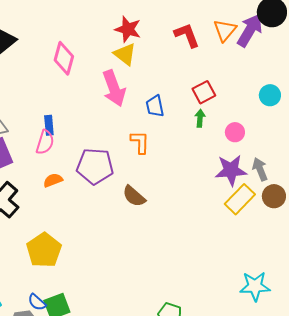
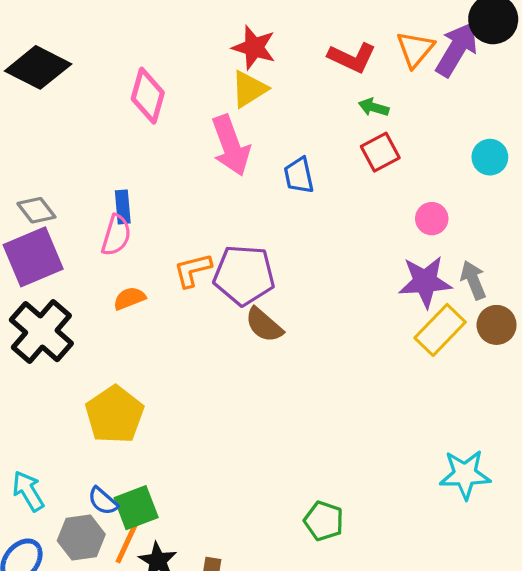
red L-shape: (187, 35) -> (352, 57), turned 136
yellow triangle: (125, 54) -> (249, 89), turned 50
green arrow: (200, 118) -> (374, 107), moved, turned -78
orange L-shape: (140, 142) -> (193, 270), moved, turned -105
purple pentagon: (95, 166) -> (244, 275), moved

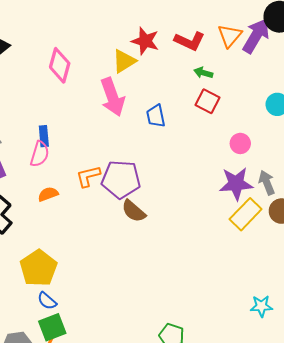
red star: (254, 48) -> (145, 41), moved
red square: (380, 152) -> (208, 101), turned -35
cyan star: (465, 474) -> (261, 306), size x0.7
blue semicircle: (103, 501) -> (47, 301), moved

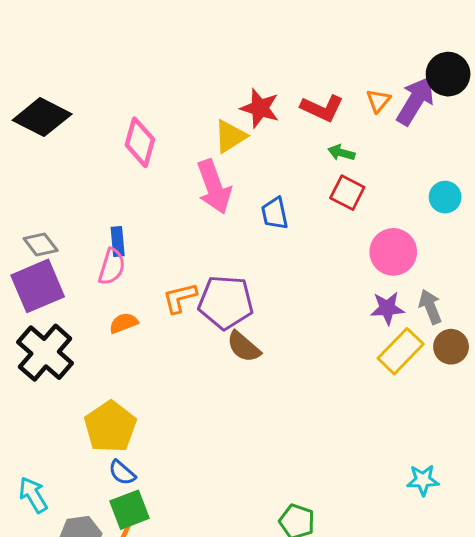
orange triangle: (230, 36) -> (378, 101), size x0.7
pink circle: (240, 143) -> (393, 252), size x1.6
purple star: (236, 184) -> (387, 308), size x0.7

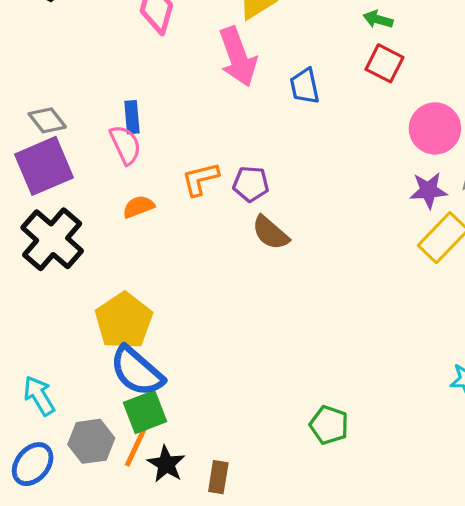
pink semicircle: (112, 267) -> (125, 145), turned -42
purple pentagon: (226, 302) -> (251, 184), size x0.6
blue semicircle: (122, 473) -> (137, 371), size x1.8

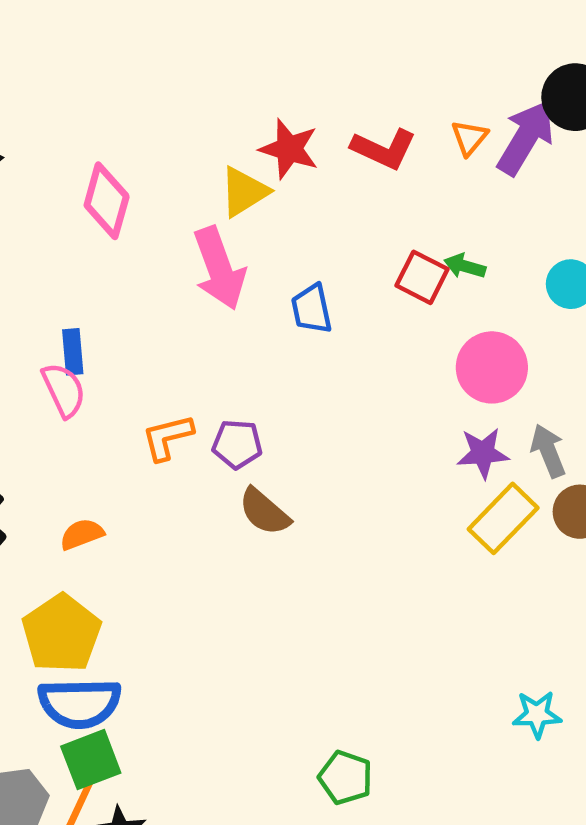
green arrow: (378, 19) -> (465, 266), moved
orange semicircle: (138, 207) -> (82, 534), moved
blue semicircle: (137, 371) -> (80, 703), turned -42

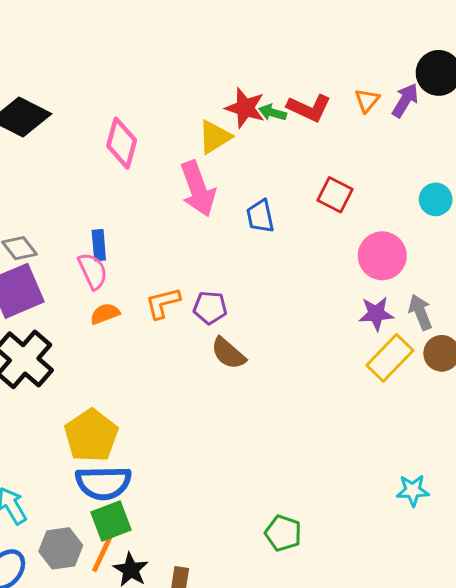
purple arrow: (526, 138) -> (405, 100), size x0.7
green arrow: (465, 266) -> (273, 113), moved
orange semicircle: (82, 534) -> (105, 314), moved

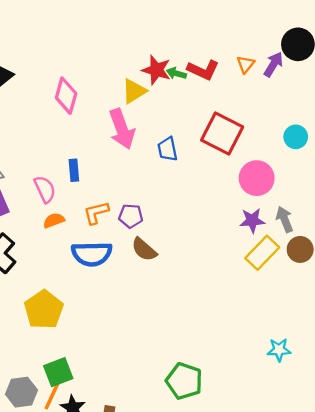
red square: (335, 195) -> (222, 134), size x1.6
blue rectangle: (99, 245) -> (74, 170), moved
blue semicircle: (103, 483) -> (92, 254), moved
green pentagon: (283, 533) -> (184, 381), size x1.4

